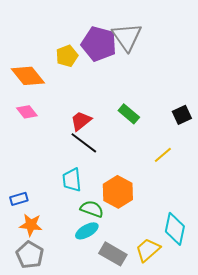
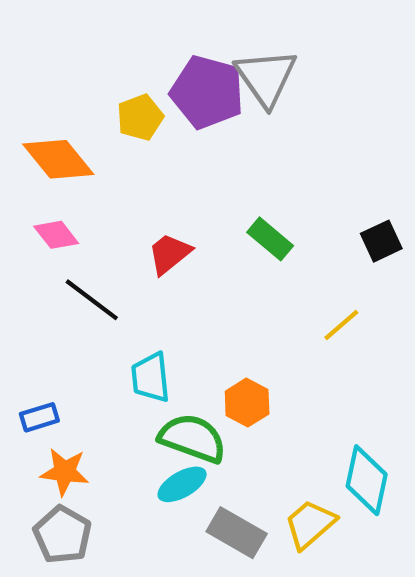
black line: (84, 143) -> (92, 300), moved
orange hexagon: (118, 192) -> (247, 403), size x0.7
green semicircle: (92, 209) -> (193, 438), size x1.4

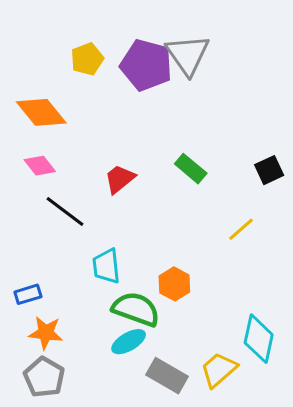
yellow pentagon: (140, 117) -> (87, 59), moved

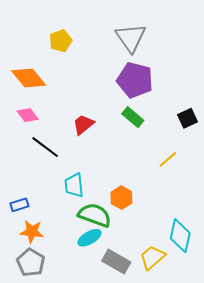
purple pentagon: (146, 65) -> (135, 80), moved

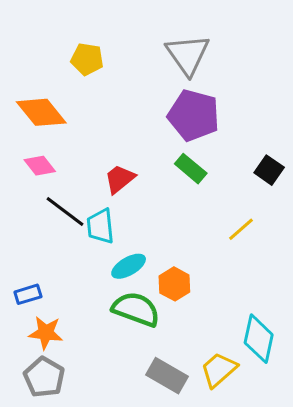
yellow pentagon: (61, 41) -> (87, 59), turned 30
black square: (187, 118) -> (269, 170), turned -30
cyan trapezoid: (74, 185) -> (100, 226), moved
cyan ellipse: (89, 238) -> (129, 266), moved

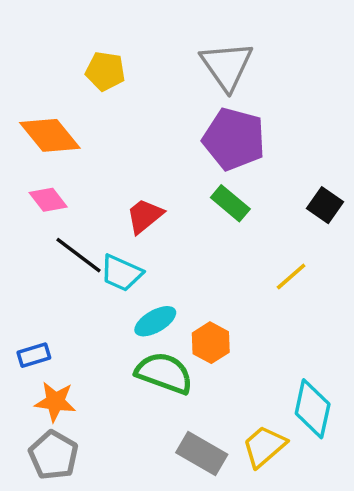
cyan trapezoid: (100, 226) -> (121, 273), turned -60

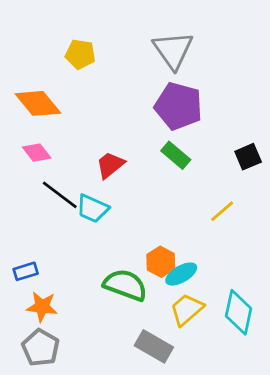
black square: (325, 205) -> (248, 157), turned 32
cyan ellipse: (155, 321) -> (181, 274), moved
yellow trapezoid: (264, 446) -> (187, 309), moved

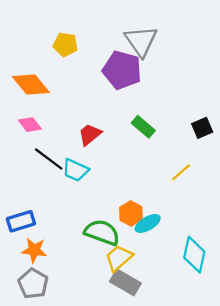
purple pentagon: (178, 106) -> (122, 70), moved
blue rectangle: (26, 271) -> (21, 221), size x1.4
yellow trapezoid: (187, 309) -> (119, 258), moved

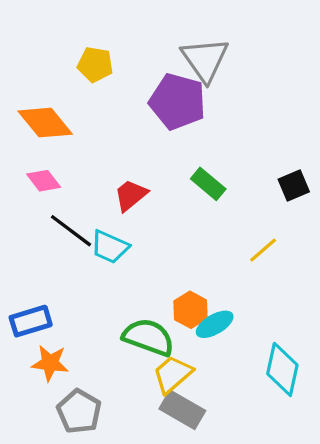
gray pentagon: (33, 284) -> (79, 411), moved

